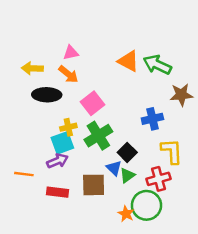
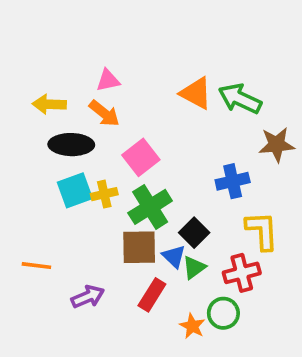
cyan square: (62, 143) -> (75, 190), moved
purple arrow: (58, 161) -> (88, 297), moved
brown square: (94, 185) -> (139, 247), moved
red rectangle: (58, 192) -> (152, 295), moved, turned -65
green circle: (146, 205) -> (223, 313), size x0.7

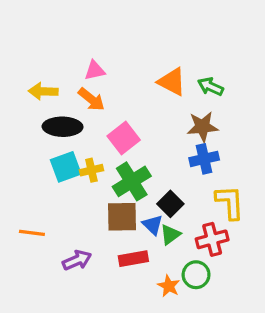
green arrow: (240, 99) -> (211, 87), size x0.7
brown star: (277, 145) -> (202, 127), moved
red rectangle: (152, 295) -> (133, 259), turned 48

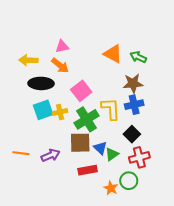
yellow L-shape: (230, 202) -> (111, 109), moved
black square: (170, 204) -> (132, 134), moved
purple arrow: (77, 260) -> (51, 155), moved

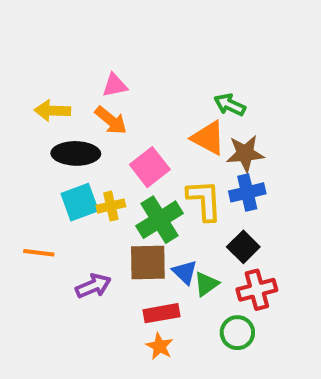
orange triangle: (113, 54) -> (208, 138), moved
green arrow: (138, 57) -> (230, 105), moved
orange line: (21, 153) -> (39, 253), moved
orange star: (111, 188) -> (160, 346), moved

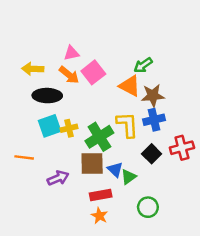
green arrow: (230, 105) -> (143, 65), turned -60
pink square: (150, 167) -> (93, 72), moved
red cross: (257, 290) -> (182, 148), moved

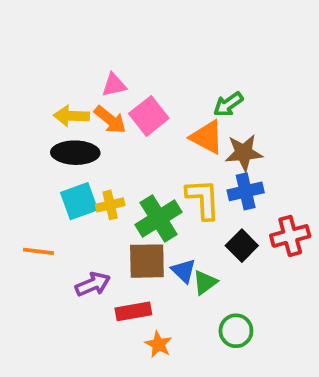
yellow arrow: (33, 69) -> (71, 116), moved
red rectangle: (101, 195) -> (133, 311), moved

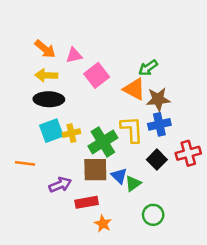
orange arrow: (110, 120) -> (45, 49), moved

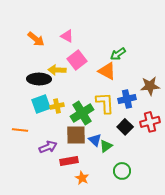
pink triangle: (74, 55) -> (67, 36), moved, turned 40
yellow arrow: (46, 75) -> (57, 70), moved
brown star: (158, 99) -> (150, 86), moved

